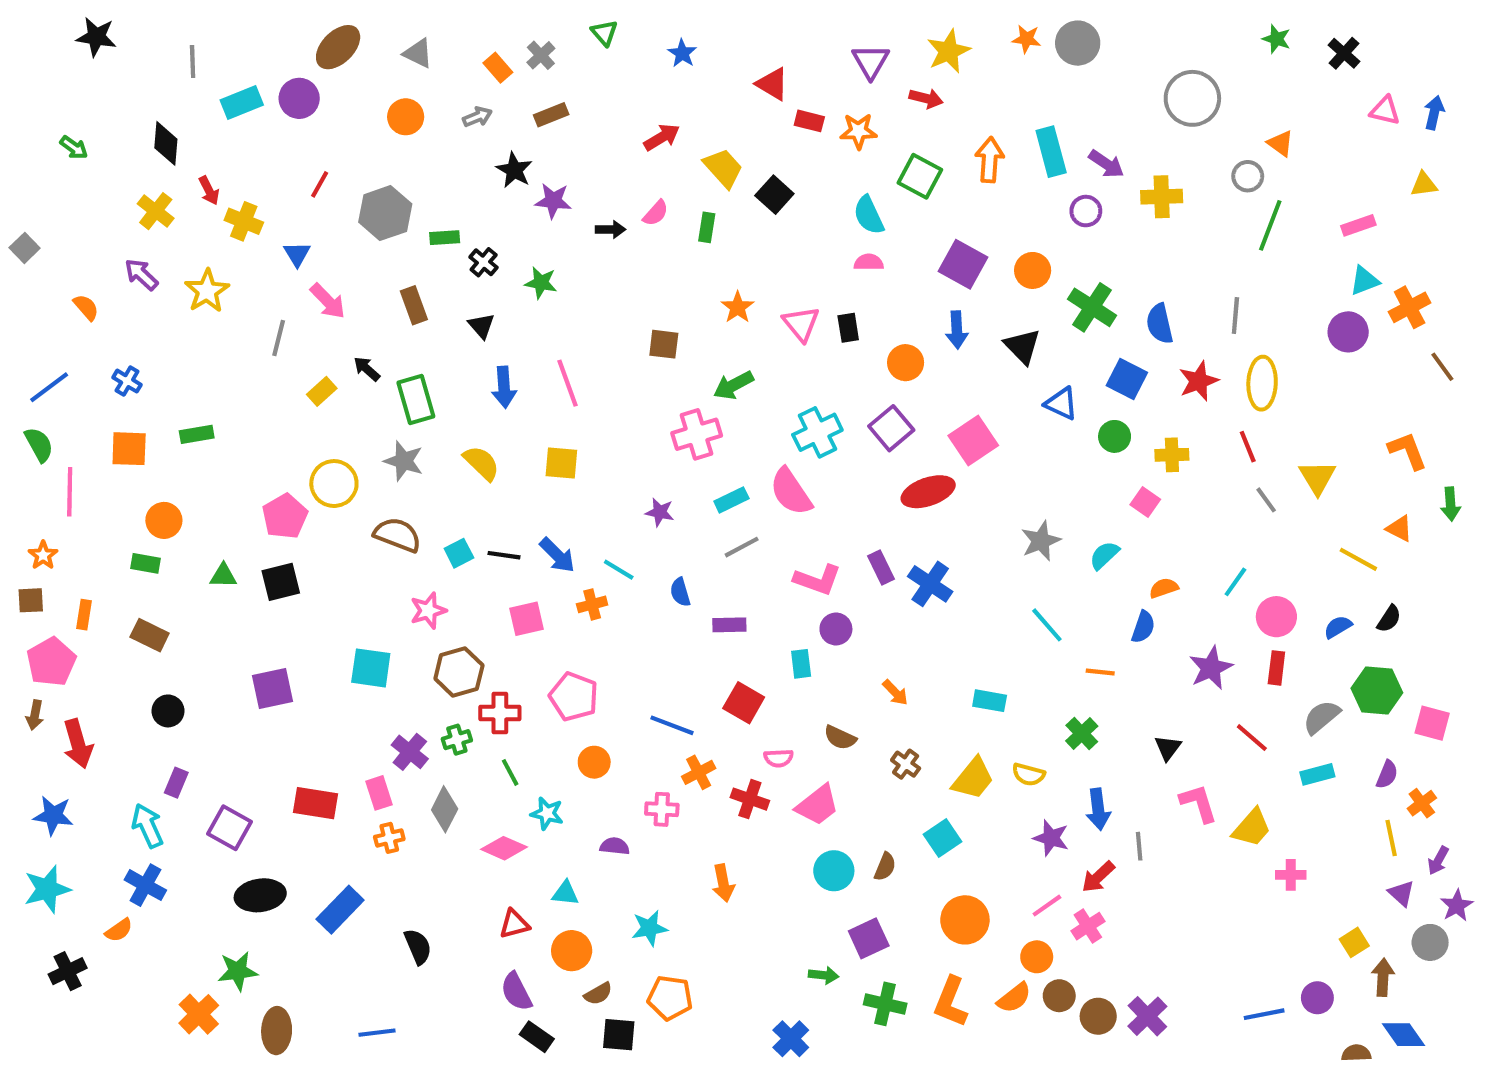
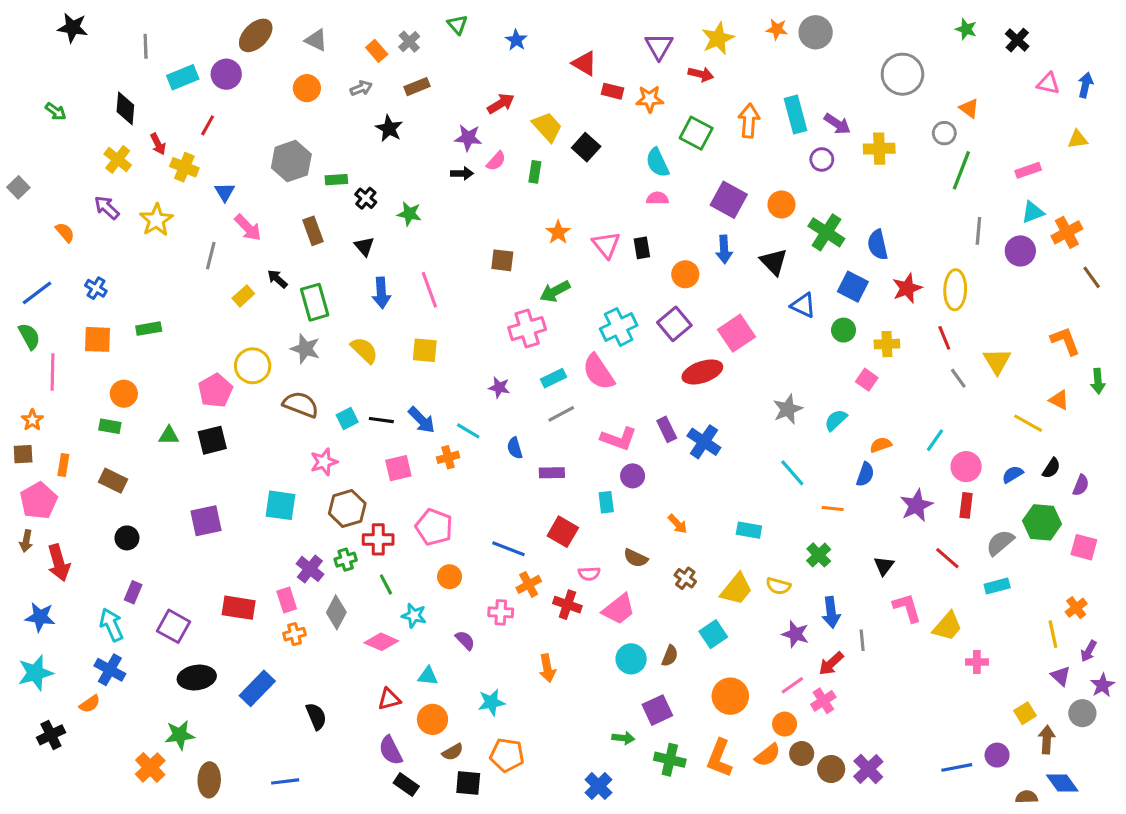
red line: (320, 184) -> (208, 125), moved
purple star: (553, 201) -> (468, 138), moved
gray line: (1235, 316) -> (978, 231), moved
purple semicircle: (1387, 774) -> (1081, 485), moved
purple semicircle: (615, 846) -> (465, 640), turned 40

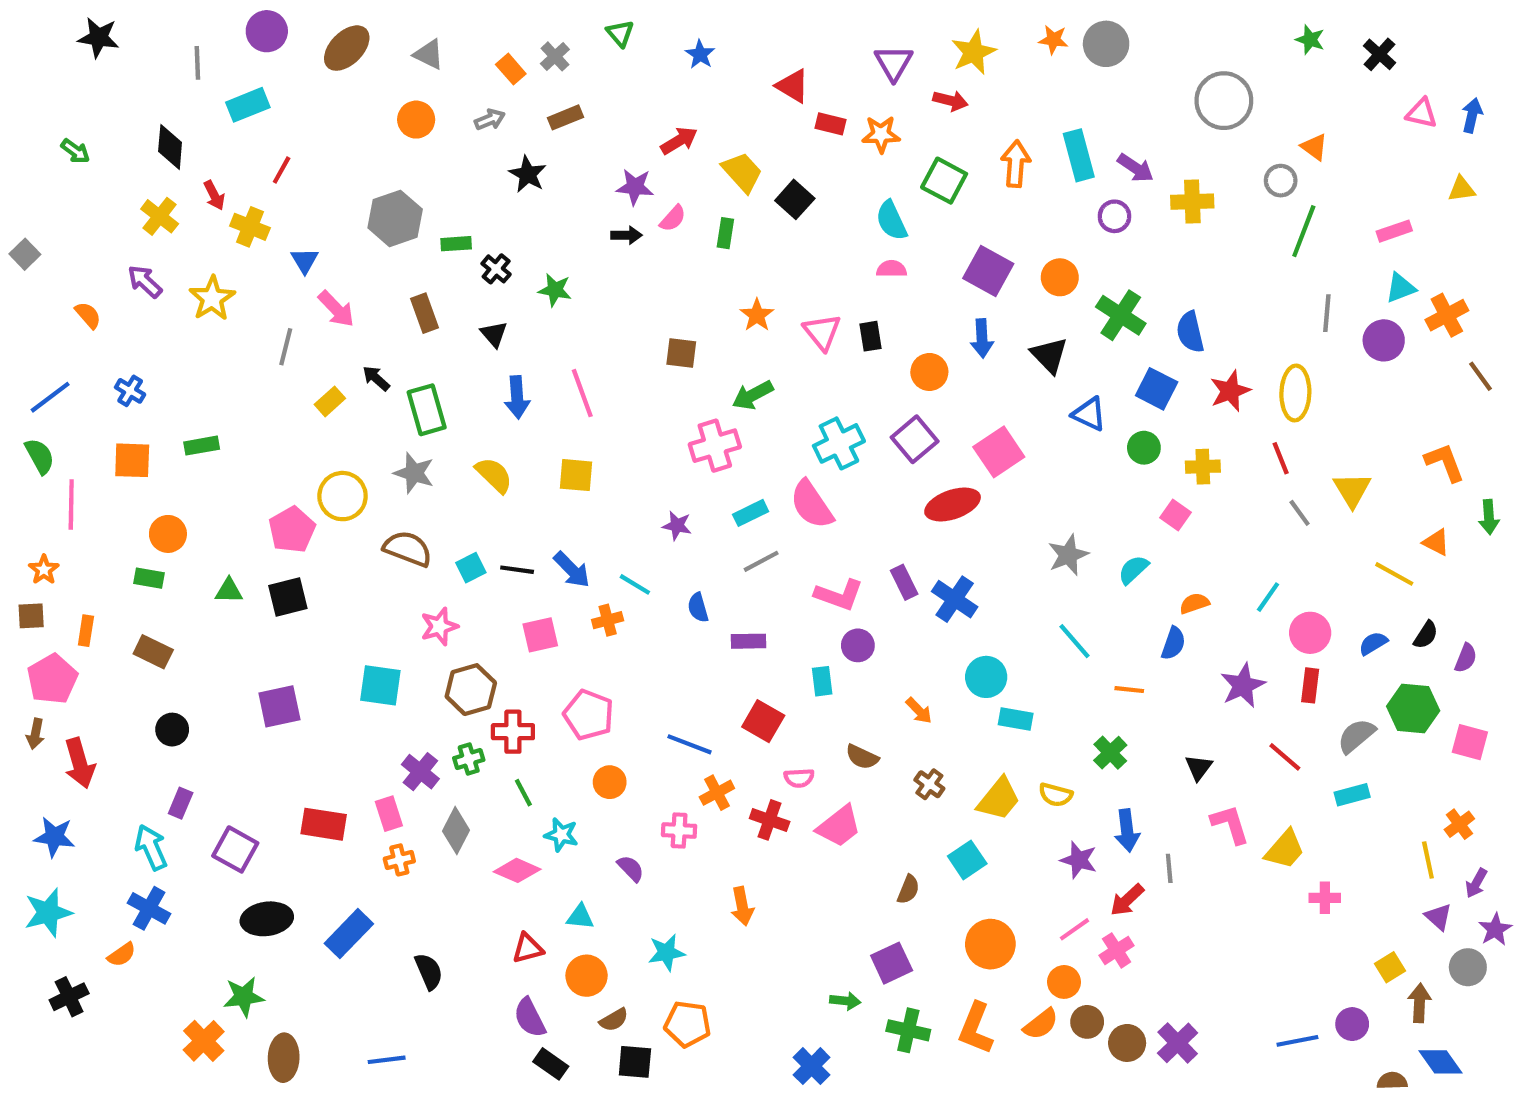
purple circle: (226, 74) -> (267, 31), moved
cyan circle: (631, 659) -> (986, 677), moved

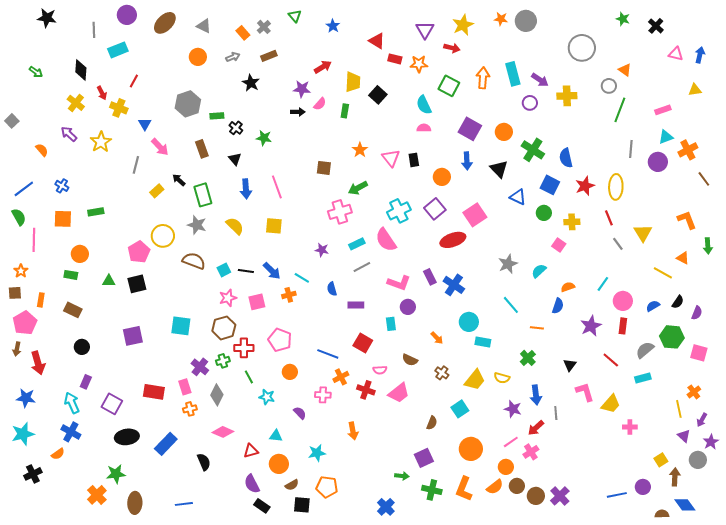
yellow trapezoid: (742, 172) -> (353, 82), turned 45
pink star: (439, 626) -> (228, 298), moved
pink diamond: (517, 870) -> (223, 432), moved

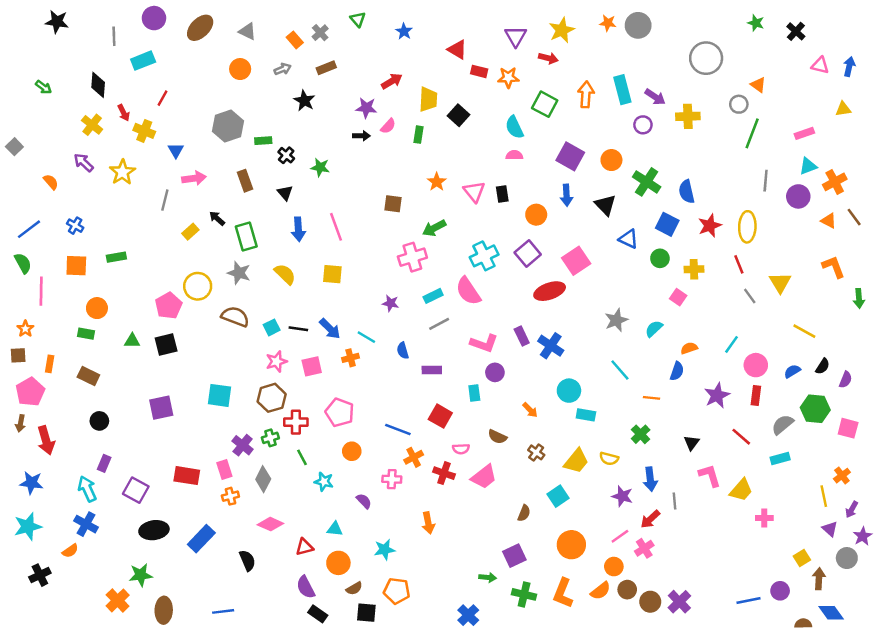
pink arrow: (160, 147) -> (194, 178), turned -54
orange triangle: (683, 258) -> (829, 221), moved

